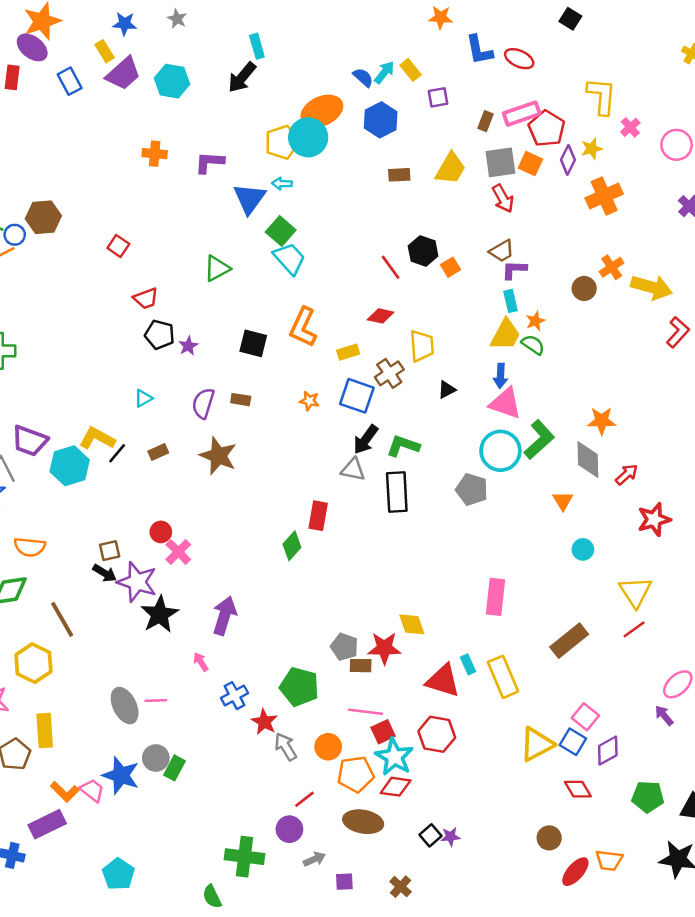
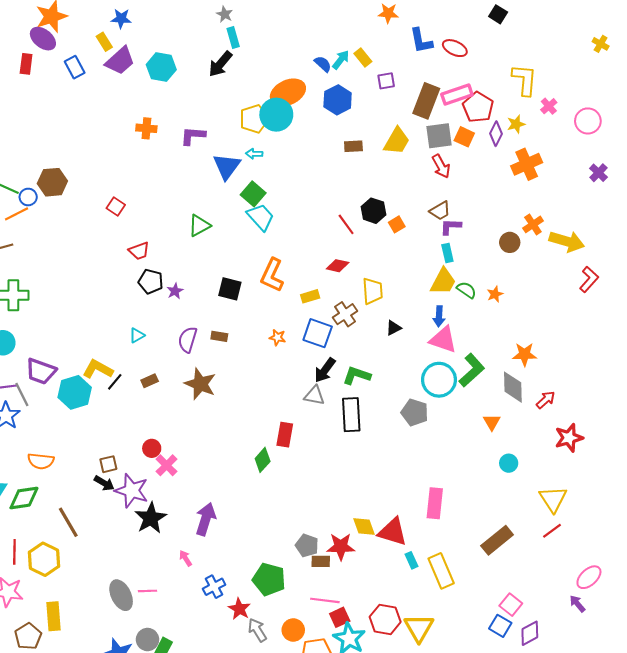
gray star: (177, 19) -> (225, 14), moved
brown rectangle: (485, 121) -> (426, 101), size x2.0
orange star: (535, 321) -> (495, 294), moved
red triangle: (443, 681) -> (393, 532), moved
yellow triangle: (537, 744) -> (419, 628), moved, turned -32

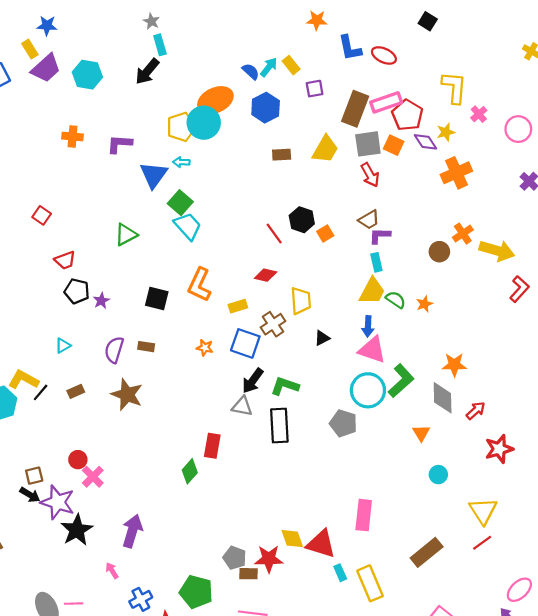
purple diamond: (496, 134) -> (426, 142), turned -60

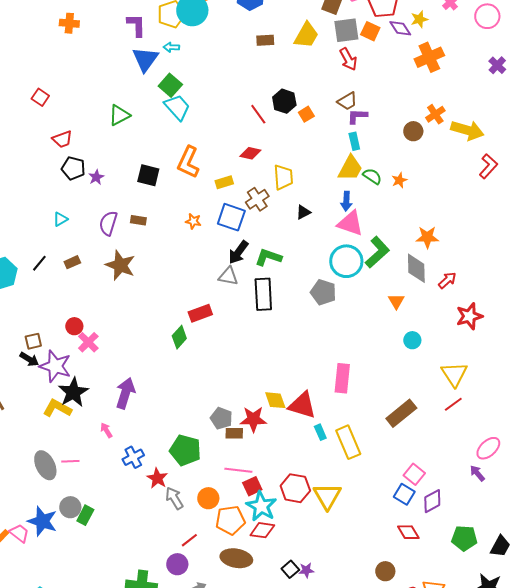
purple L-shape: (119, 144) -> (136, 25), moved, turned 85
yellow L-shape: (23, 380) -> (57, 408), moved
red rectangle: (212, 446) -> (200, 313), turned 60

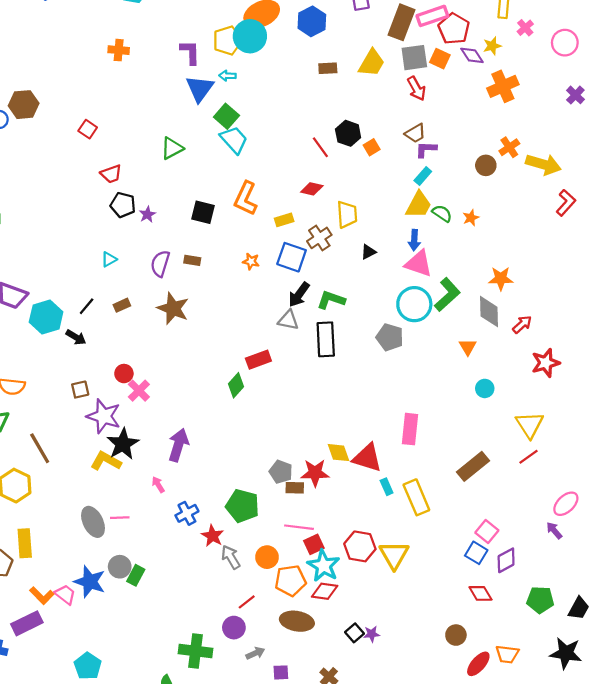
cyan rectangle: (354, 141) -> (423, 176), turned 54
black arrow: (29, 359) -> (76, 337), moved

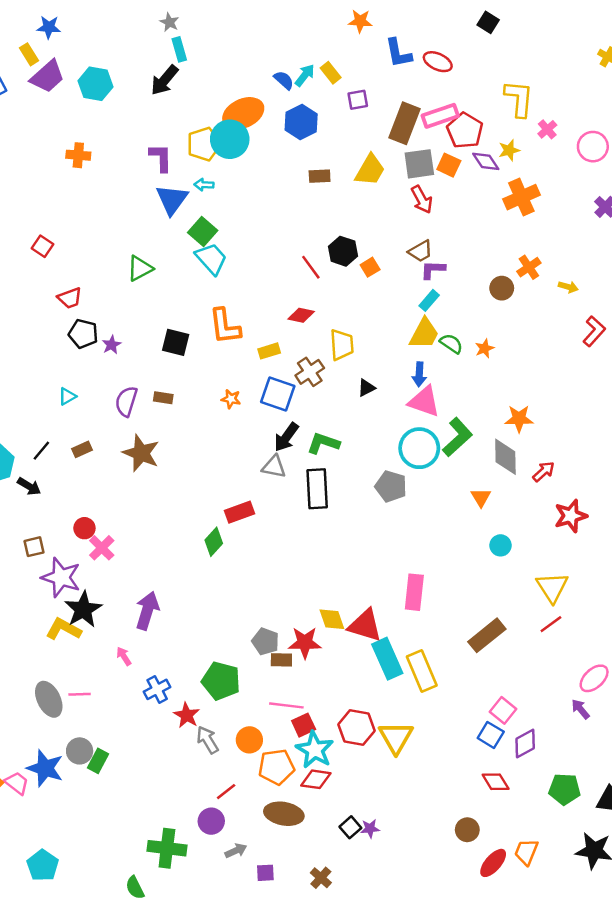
yellow arrow: (543, 164) -> (568, 287), size x0.5
orange L-shape: (246, 198) -> (225, 326), turned -32
cyan rectangle: (387, 487) -> (387, 659), size x2.0
orange trapezoid: (507, 654) -> (526, 852), turned 105

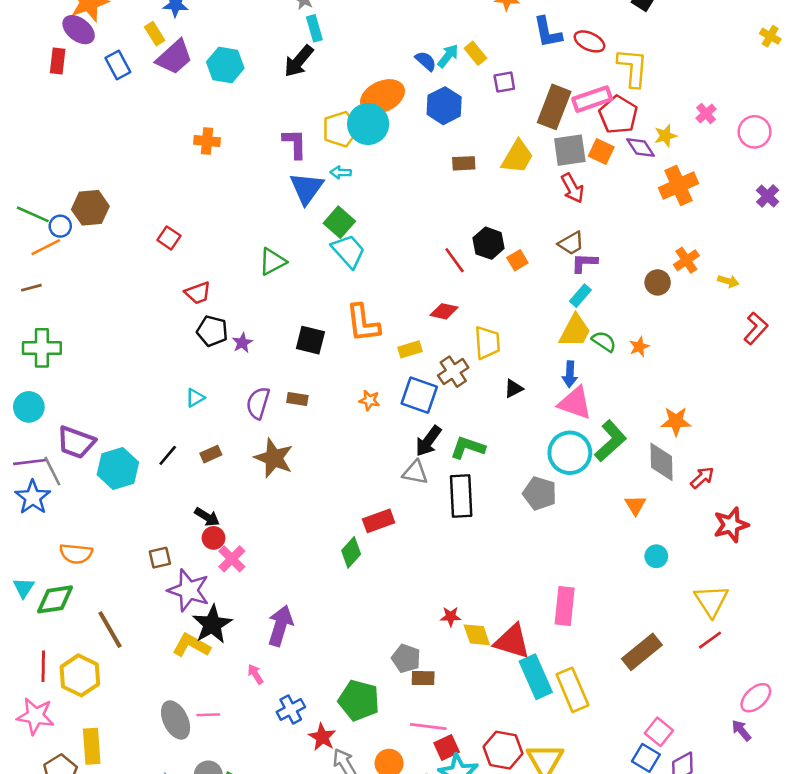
yellow L-shape: (519, 99) -> (633, 68), moved
black arrow: (29, 486) -> (207, 517), moved
red star: (305, 643) -> (451, 616), moved, size x0.6

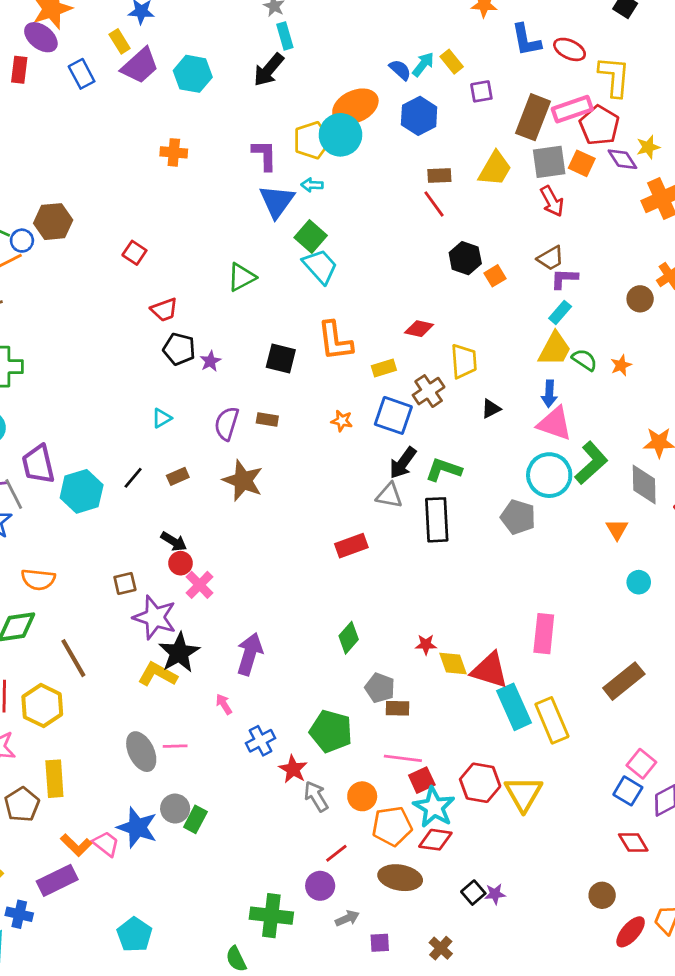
red line: (455, 260) -> (434, 204), moved
purple trapezoid: (76, 442) -> (38, 464), turned 57
green diamond: (351, 552) -> (349, 638), moved

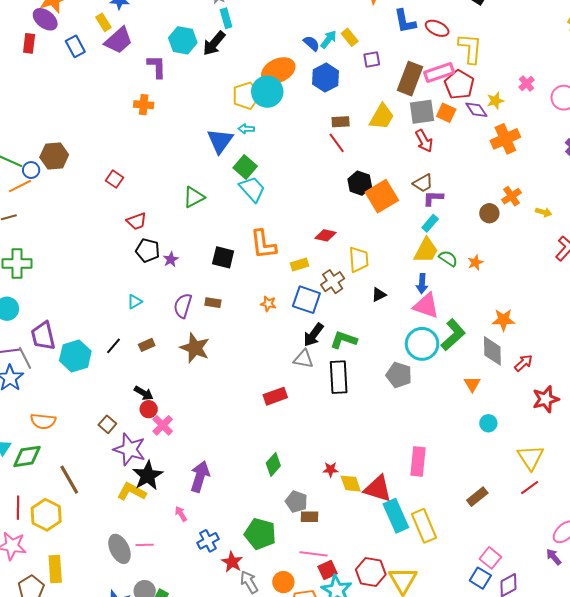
cyan hexagon: (193, 74) -> (183, 40), moved
purple L-shape: (265, 155) -> (157, 66), moved
orange square: (495, 276) -> (382, 196), size x2.0
brown square: (125, 584) -> (107, 424), turned -36
brown rectangle: (624, 681) -> (477, 497), size x0.7

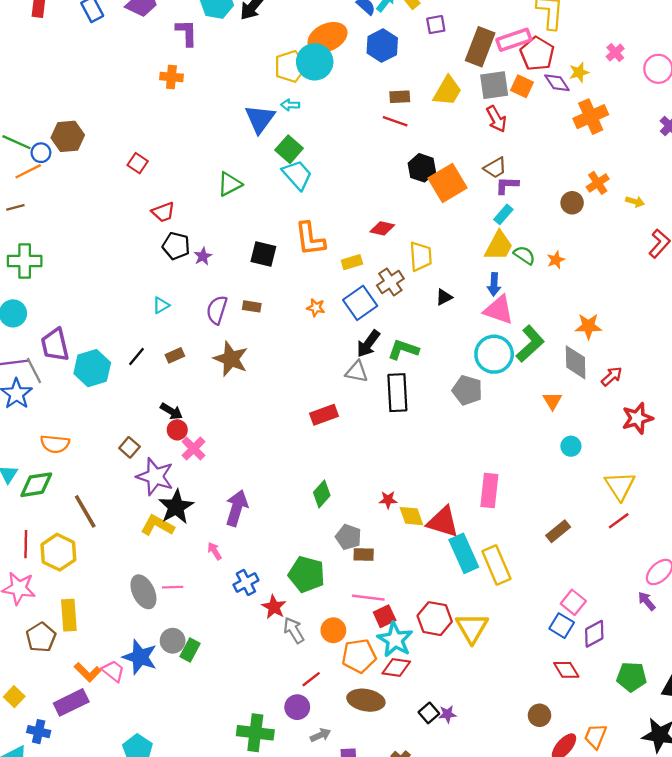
red line: (337, 143) -> (395, 121), turned -35
blue square: (306, 300) -> (360, 303), turned 36

